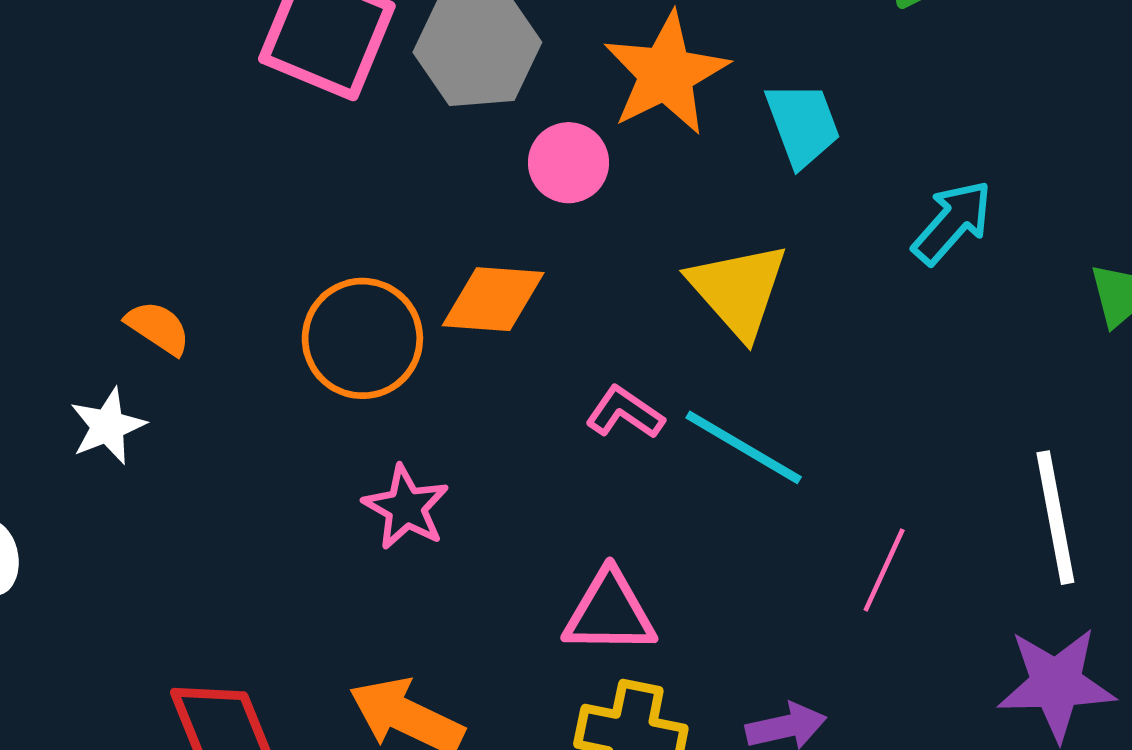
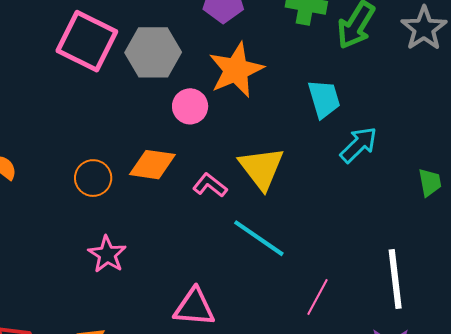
cyan trapezoid: (803, 124) -> (324, 99), moved
orange circle: (362, 338) -> (93, 178), size x0.7
pink L-shape: (625, 413) -> (210, 185), moved

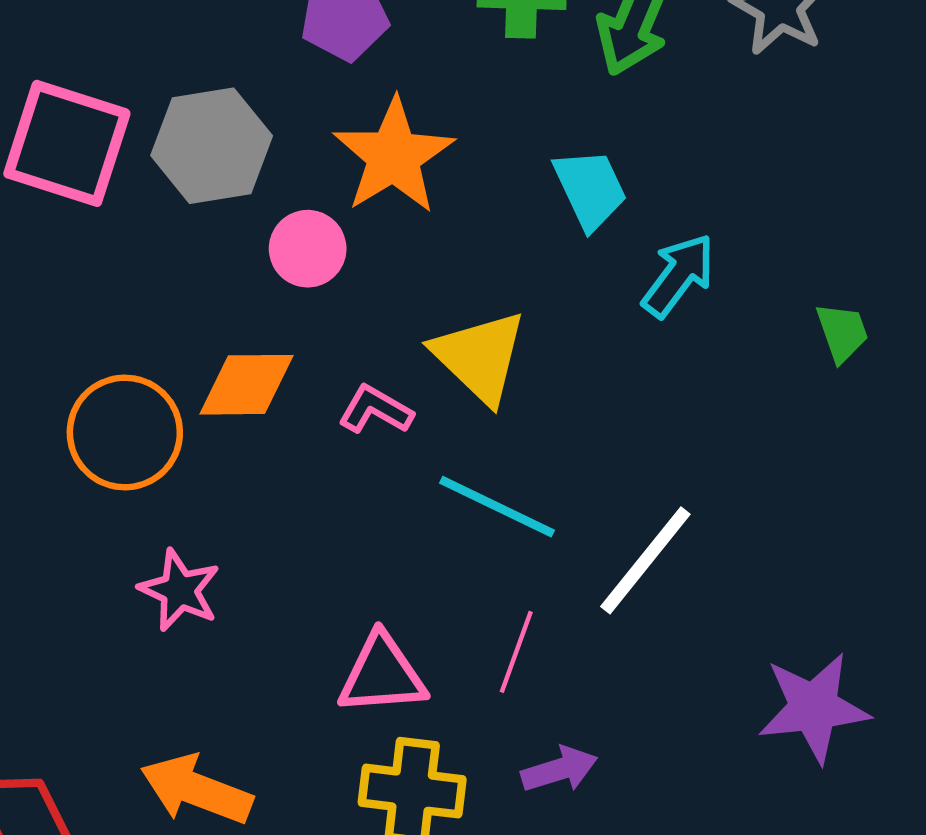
orange circle: (93, 178) -> (125, 432), size x1.4
white line: (395, 279) -> (645, 560), moved, turned 54
pink line: (317, 297) -> (516, 652), moved

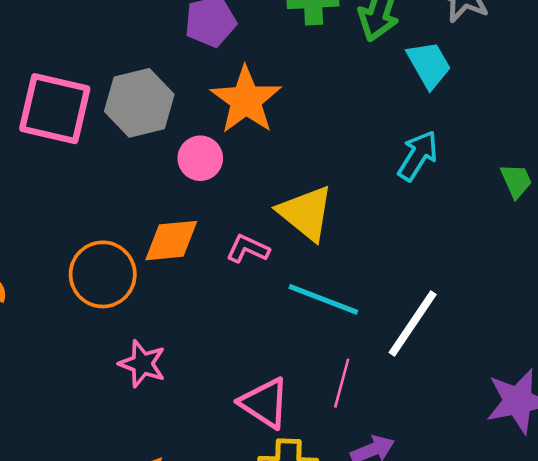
cyan trapezoid: (590, 189) -> (429, 65), moved
pink triangle: (382, 675) -> (265, 403), turned 42

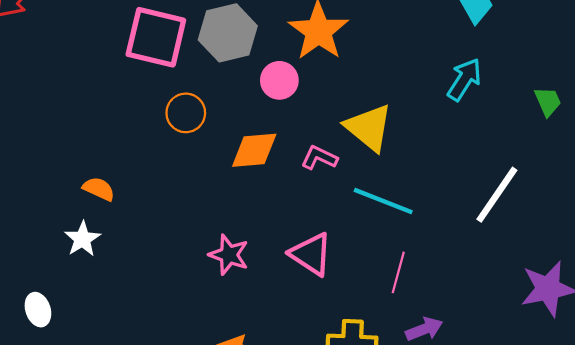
orange circle: (103, 274) -> (186, 113), moved, size x0.7
white line: (413, 323) -> (497, 195), moved
pink triangle: (265, 403) -> (311, 254), moved

